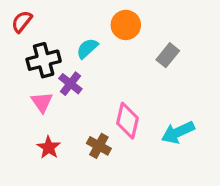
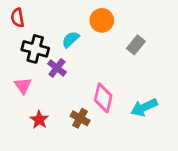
red semicircle: (22, 22) -> (18, 18), turned -48
black cross: (44, 60) -> (35, 49), turned 30
pink triangle: (42, 102) -> (23, 86), moved

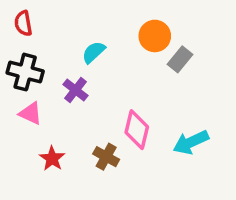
orange circle: (102, 20) -> (155, 36), moved
black cross: (35, 49) -> (25, 72), moved
pink triangle: (23, 86) -> (30, 113), turned -30

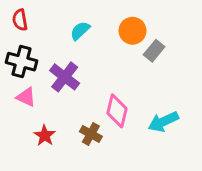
cyan semicircle: (94, 52) -> (80, 31), moved
purple cross: (76, 90) -> (65, 77), size x1.4

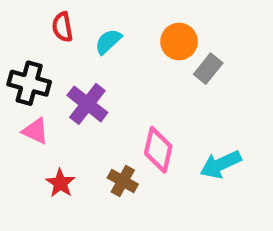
red semicircle: (20, 20) -> (62, 27), moved

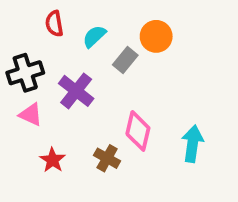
gray rectangle: (208, 69) -> (125, 60), moved
black cross: (29, 83) -> (25, 73), turned -33
cyan arrow: (221, 164) -> (193, 144), turned 123

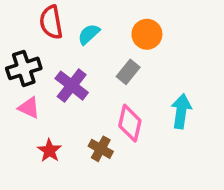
red semicircle: (54, 24) -> (51, 22), size x1.4
gray rectangle: (125, 60) -> (128, 72), moved
cyan arrow: (193, 144) -> (181, 111), moved

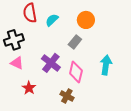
purple cross: (72, 86) -> (51, 63), moved
brown cross: (101, 149) -> (67, 96), moved

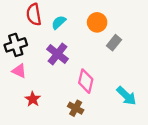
gray rectangle: (75, 42) -> (114, 43), moved
purple cross: (51, 63) -> (58, 54), moved
cyan arrow: (106, 65) -> (126, 96), moved, turned 126

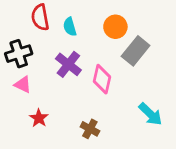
cyan semicircle: (59, 22) -> (70, 27), turned -63
gray rectangle: (114, 43) -> (136, 51), size x1.5
pink diamond: (86, 81) -> (102, 79), moved

